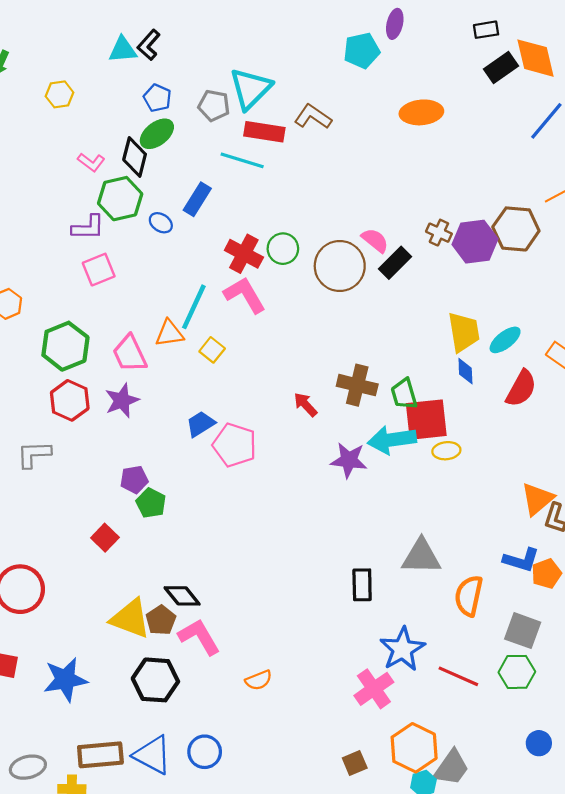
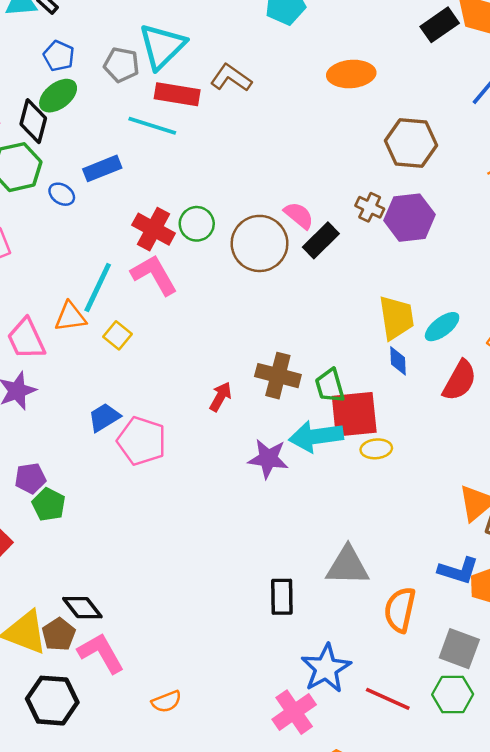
blue rectangle: (197, 199) -> (102, 168), turned 36
brown hexagon: (516, 229) -> (411, 143), moved
red arrow: (305, 405) -> (220, 397), turned 72

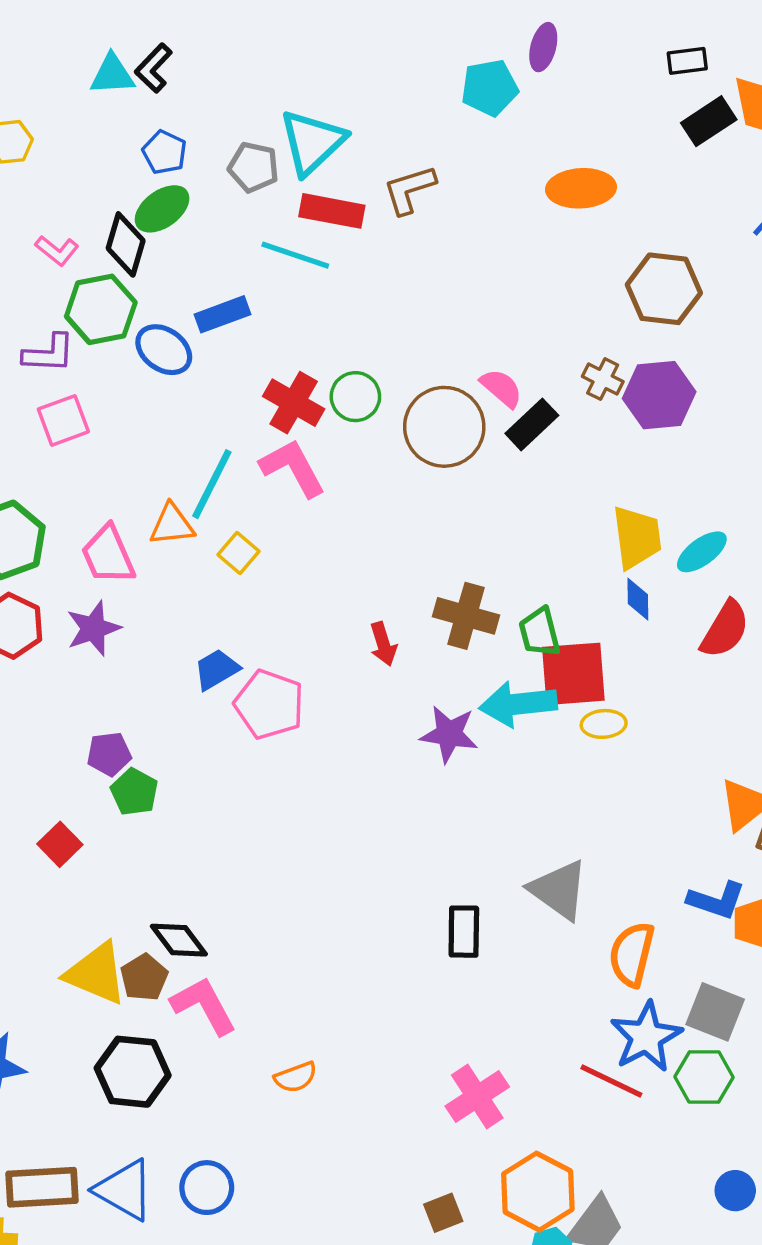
brown L-shape: (231, 78) -> (409, 190), turned -54
blue ellipse: (62, 194) -> (164, 350), size x1.5
red arrow: (220, 397) -> (383, 644), turned 132
gray triangle: (348, 566) -> (559, 890), turned 33
blue star: (326, 668) -> (646, 1037), moved

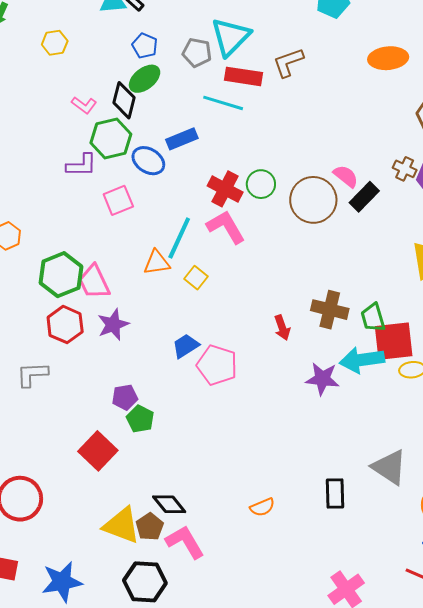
pink square: (63, 420) -> (118, 200), moved
pink trapezoid: (108, 555) -> (94, 282), moved
red square: (60, 844) -> (98, 451), size x1.5
orange semicircle: (296, 1077) -> (262, 507), moved

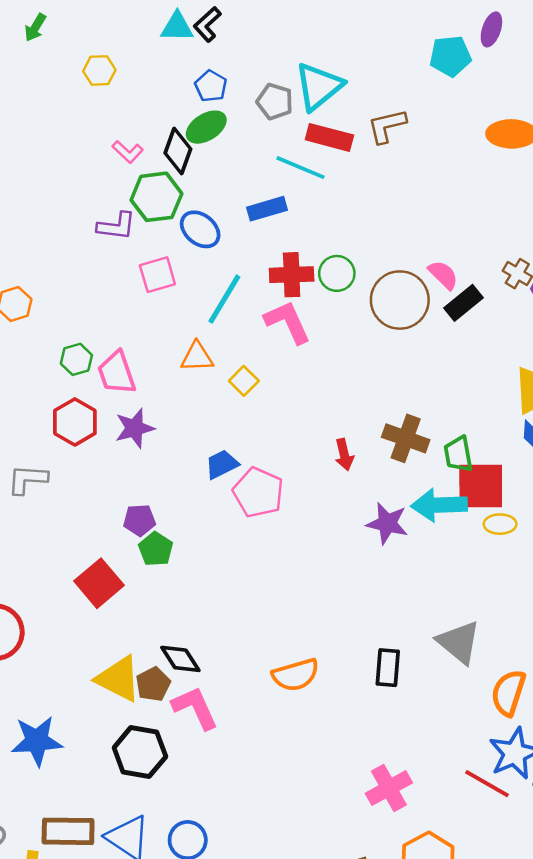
blue rectangle: (182, 139) -> (267, 209), moved
red cross: (225, 189) -> (292, 275), turned -36
cyan line: (179, 238) -> (224, 299), moved
green hexagon: (61, 275) -> (76, 359), size x0.6
orange semicircle: (262, 507) -> (296, 675), size x1.5

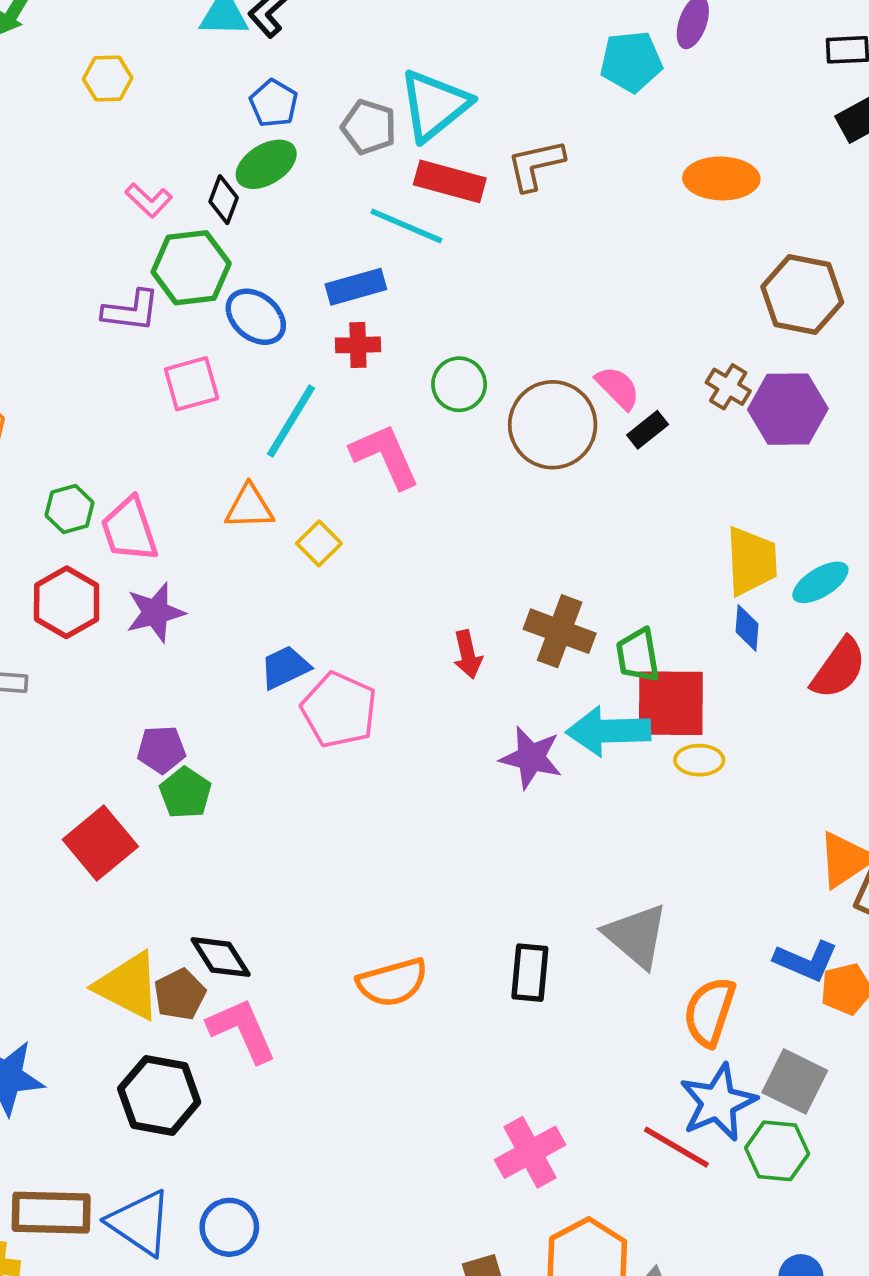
black diamond: (178, 151) -> (224, 200), size x0.7
red cross: (292, 275) -> (358, 345), moved, size x0.7
black rectangle: (463, 303) -> (648, 430), size x0.7

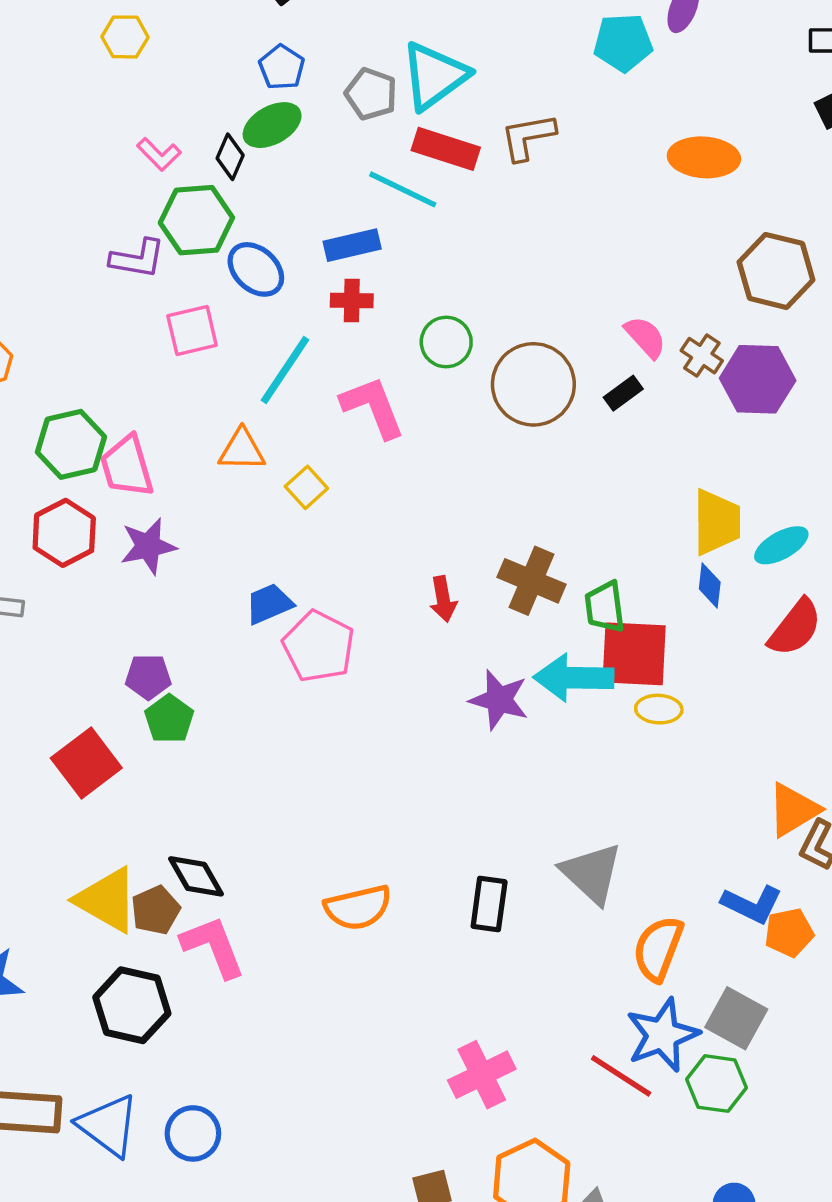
pink semicircle: (618, 388) -> (645, 337), moved
green hexagon: (70, 509) -> (71, 444), size x1.5

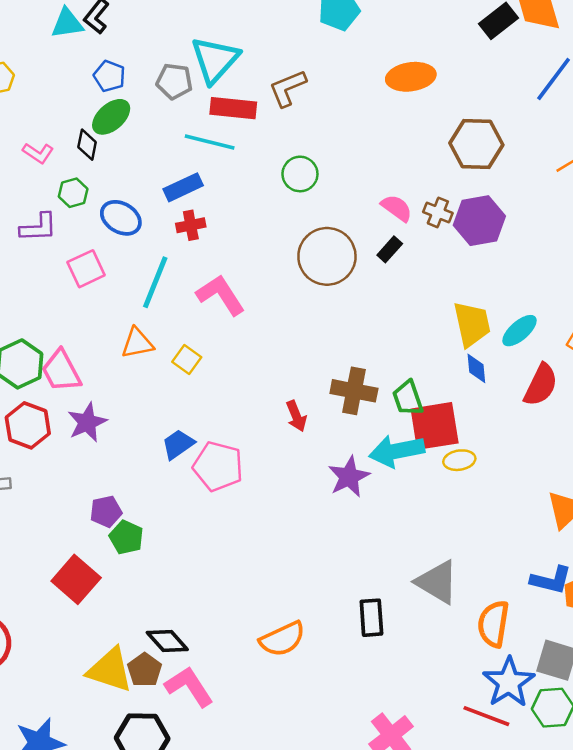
green hexagon: (196, 220) -> (73, 193), size x0.6
green circle: (446, 342) -> (300, 174), moved
purple star: (499, 700) -> (349, 477), turned -30

